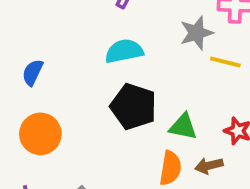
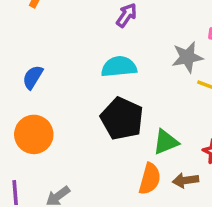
green triangle: (183, 127) -> (166, 142), turned -40

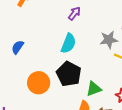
cyan semicircle: (119, 67) -> (68, 43), turned 114
orange circle: (34, 134) -> (39, 83), moved

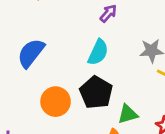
blue semicircle: (18, 47) -> (31, 53), size x1.6

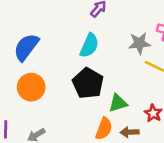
orange circle: (56, 102) -> (31, 87), moved

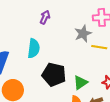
cyan semicircle: (89, 45) -> (34, 48), moved

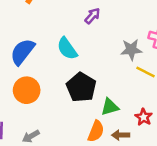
cyan semicircle: (34, 48) -> (67, 49), turned 120

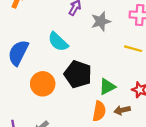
gray star: (131, 50) -> (101, 21), moved
orange circle: (27, 90) -> (43, 84), moved

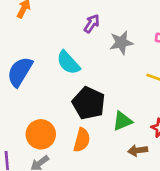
orange circle: (43, 84) -> (41, 134), moved
orange semicircle: (99, 111) -> (82, 140), moved

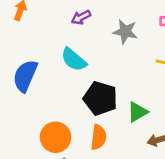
purple arrow: (92, 24) -> (81, 17), moved, turned -144
gray star: (121, 43) -> (125, 32), turned 30

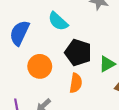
orange circle: (56, 137) -> (40, 66), moved

